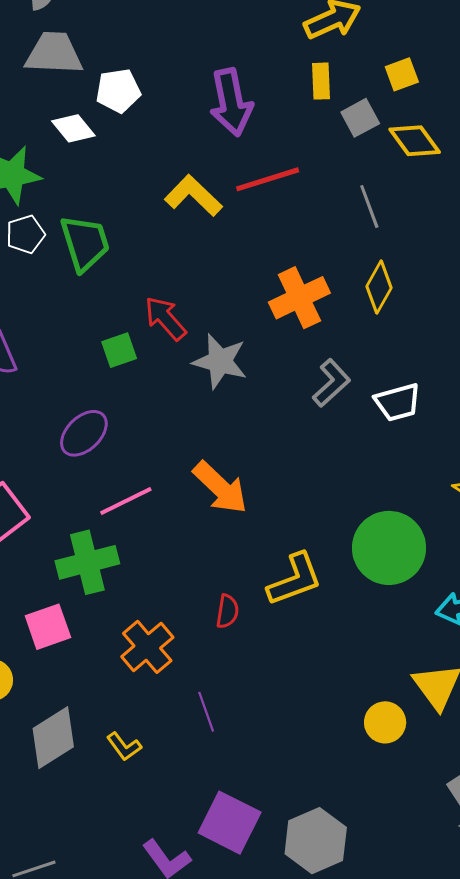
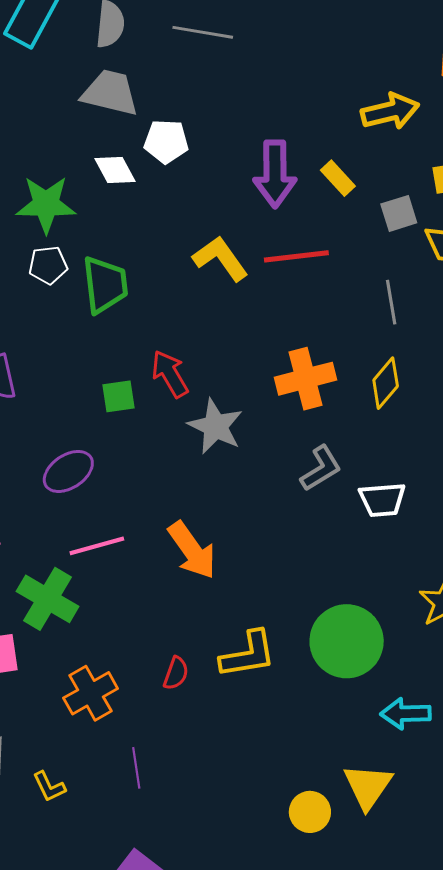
yellow rectangle: (321, 81) -> (338, 178), moved, turned -51
green cross: (87, 562) -> (48, 599), turned 34

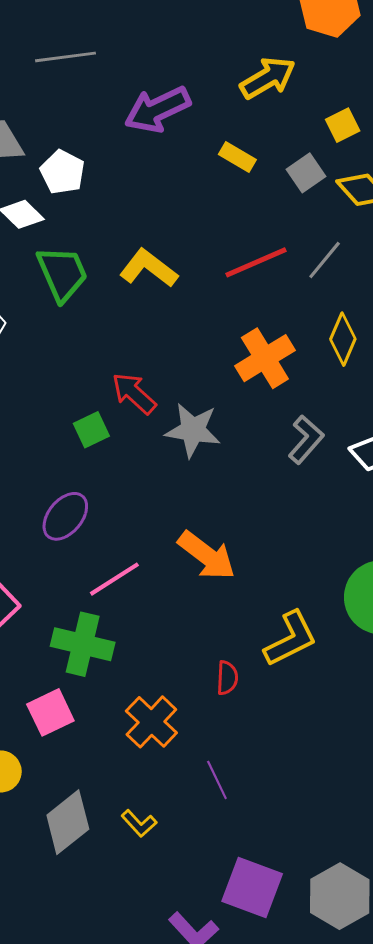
white pentagon: (166, 141) -> (62, 172), turned -30
purple arrow: (275, 174) -> (157, 110), moved, turned 82
red line: (296, 256) -> (256, 262), moved
green trapezoid: (105, 285) -> (62, 273), moved
gray line: (391, 302) -> (325, 260), turned 66

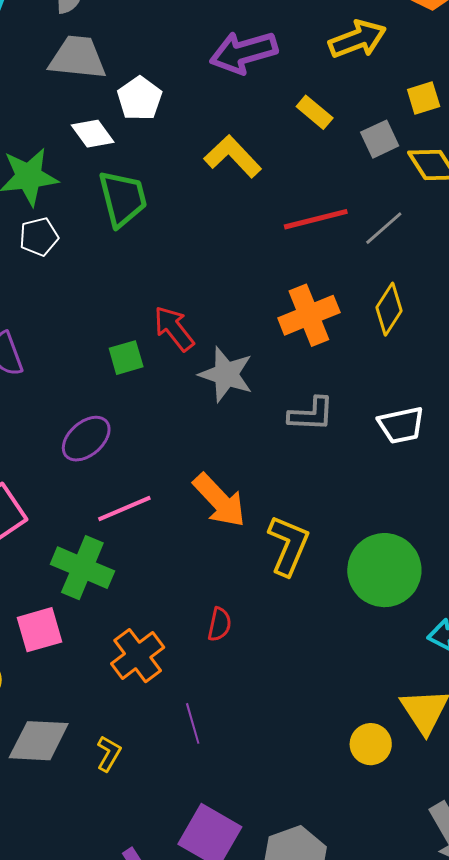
yellow L-shape: (148, 268) -> (233, 156), moved
gray L-shape: (306, 440) -> (311, 414), moved, turned 42
yellow L-shape: (291, 639) -> (288, 545), moved, turned -50
gray diamond: (68, 822) -> (39, 741), turned 32
yellow L-shape: (139, 823) -> (109, 754), turned -117

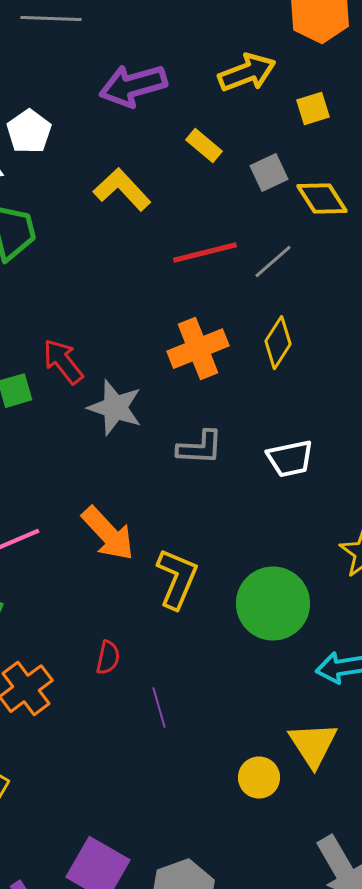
yellow square: (424, 98) -> (313, 109), moved
purple line: (193, 723) -> (159, 708), moved

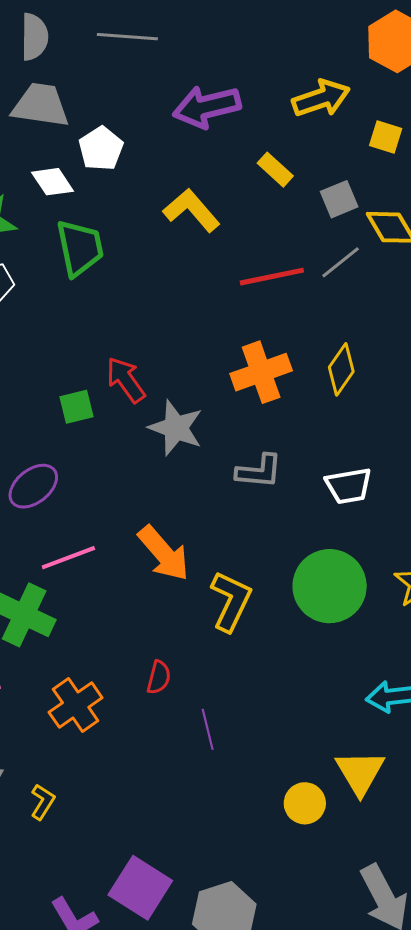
yellow square: (313, 109) -> (386, 137), turned 32
gray line: (273, 262) -> (341, 262), moved
green circle: (273, 604) -> (330, 586), moved

